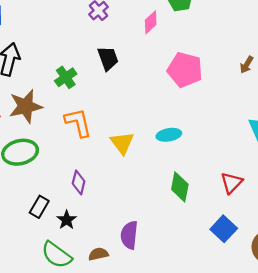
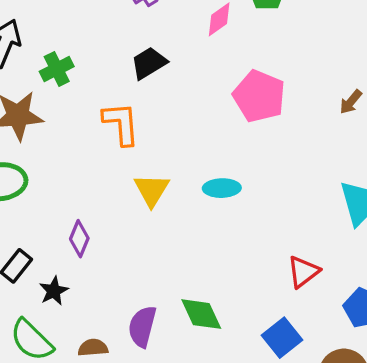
black trapezoid: (108, 58) -> (149, 63), turned -110
green cross: (66, 77) -> (57, 69), moved
orange L-shape: (78, 122) -> (121, 124), moved
green diamond: (180, 187) -> (201, 314), moved, turned -44

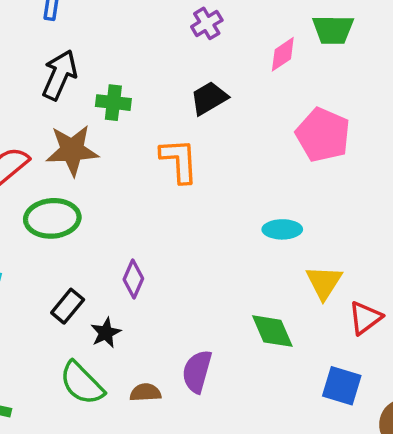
green cross: (57, 69) -> (113, 103), turned 32
yellow triangle: (152, 190) -> (324, 282), moved
green diamond: (201, 314) -> (272, 331), moved
blue square: (282, 338) -> (342, 386), turned -36

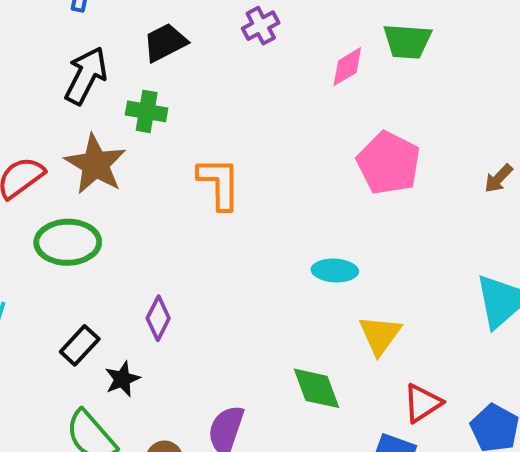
black trapezoid: (209, 98) -> (165, 42), moved
brown star: (72, 150) -> (95, 164), turned 30
red triangle: (365, 318) -> (423, 403), moved

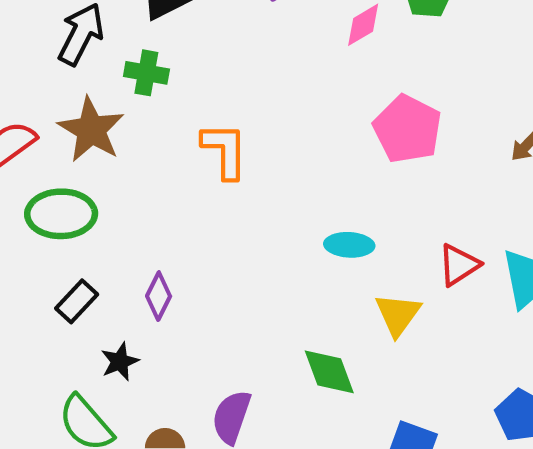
black rectangle: (80, 345) -> (77, 301), moved
red triangle: (423, 403) -> (459, 265), moved

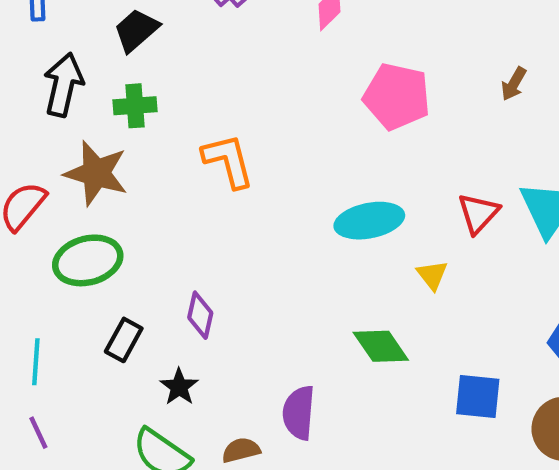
cyan ellipse: (349, 245) -> (369, 221), size x1.4
yellow triangle: (398, 314) -> (432, 275), size x0.7

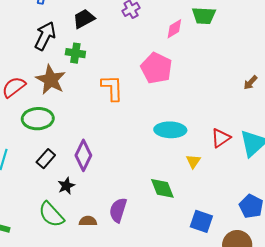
pink pentagon: (397, 96) -> (156, 68), moved
purple diamond: (200, 315) -> (83, 155), size x1.4

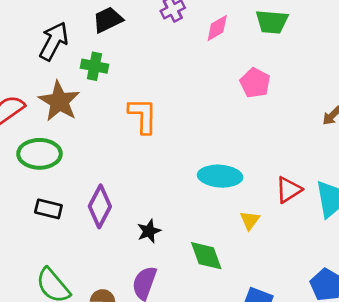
pink diamond: (174, 29) -> (217, 28), moved
pink pentagon: (156, 68) -> (255, 83), moved, size x0.7
black rectangle: (46, 159) -> (48, 209), turned 60
black star: (66, 186) -> (149, 231), moved

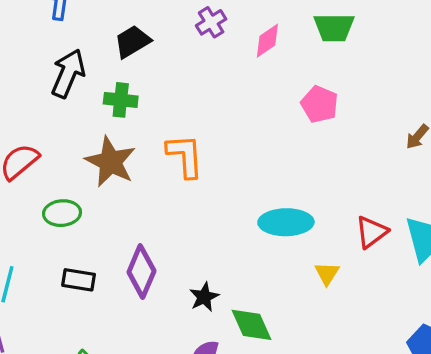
brown star: (59, 101) -> (110, 162), moved
green ellipse: (39, 154) -> (62, 213), size x0.7
green diamond: (206, 256) -> (252, 325), moved

